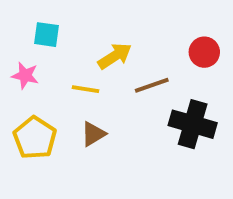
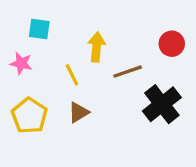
yellow arrow: (115, 56) -> (96, 47), turned -52
yellow line: (85, 89) -> (72, 75), turned 55
black cross: (193, 124) -> (162, 104), turned 36

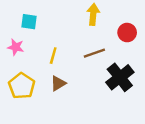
yellow arrow: (96, 47) -> (93, 14), moved
yellow line: (72, 75) -> (53, 56), turned 42

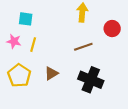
yellow line: (53, 56) -> (33, 45), moved
black cross: (120, 77) -> (91, 80), moved, turned -30

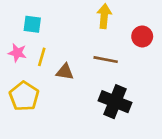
brown line: (83, 47) -> (106, 60), turned 30
brown triangle: (51, 73) -> (65, 72), moved, turned 40

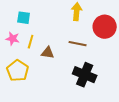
red circle: (142, 36) -> (105, 27), size x1.5

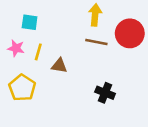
brown line: (78, 44) -> (96, 42), moved
black cross: (85, 75) -> (105, 93), size x0.7

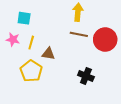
red circle: (130, 33) -> (105, 40), moved
yellow pentagon: (22, 88) -> (31, 71), moved

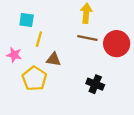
pink star: (13, 40) -> (14, 55), moved
yellow line: (31, 43) -> (39, 39), moved

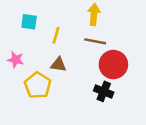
yellow line: (39, 39) -> (56, 35), moved
red circle: (117, 44) -> (113, 65), moved

